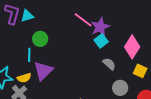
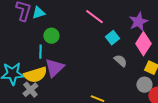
purple star: (100, 27) -> (138, 22), moved
yellow semicircle: (24, 78) -> (35, 75), size x1.6
gray circle: (120, 88) -> (144, 85), moved

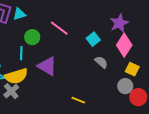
pink line: (94, 17) -> (59, 28), moved
purple triangle: (54, 68) -> (47, 66), moved, turned -45

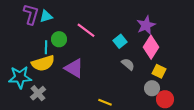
cyan line: (21, 53) -> (46, 47), moved
yellow semicircle: (16, 76) -> (43, 63), moved

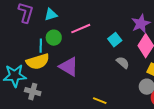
cyan triangle: (46, 16) -> (51, 15), moved
pink line: (86, 30) -> (81, 29), turned -60
gray cross: (38, 93) -> (33, 92), turned -35

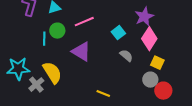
yellow semicircle: (38, 62) -> (52, 73), moved, turned -105
purple triangle: (69, 67) -> (81, 52), moved
gray cross: (33, 92) -> (36, 85), turned 35

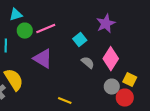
green circle: (57, 31) -> (25, 31), moved
pink diamond: (149, 39) -> (111, 59), moved
yellow square: (157, 63) -> (130, 80), moved

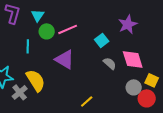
cyan triangle: (16, 15) -> (38, 15), turned -40
pink diamond: (111, 59) -> (133, 59), turned -50
yellow line: (65, 101) -> (87, 101), turned -64

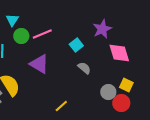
pink diamond: (133, 59) -> (119, 53), moved

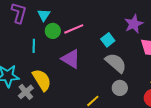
gray semicircle: (84, 68) -> (116, 63), size x1.6
gray circle: (108, 92) -> (120, 88), moved

